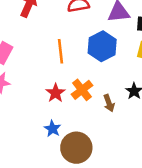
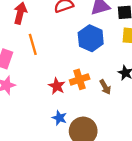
orange line: (60, 51) -> (33, 44), moved
orange cross: (82, 90) -> (80, 79), turned 30

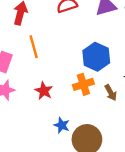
blue hexagon: (91, 38) -> (96, 57), moved
red star: (57, 86) -> (44, 91), moved

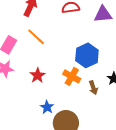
orange line: (34, 47) -> (36, 37), turned -42
orange cross: (83, 84) -> (72, 76), turned 36

